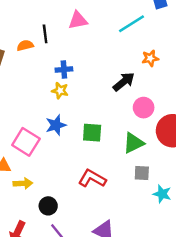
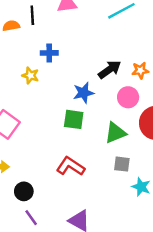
orange star: (150, 58) -> (140, 70), moved
yellow star: (60, 91) -> (30, 75), moved
blue star: (56, 125) -> (83, 93), moved

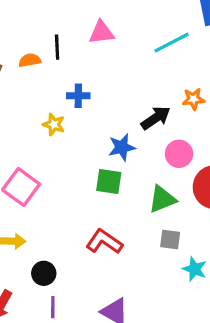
orange star: (140, 70) -> (193, 99), moved
purple line: (31, 218) -> (53, 307), turned 35

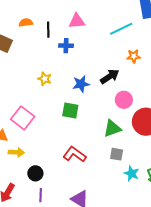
orange semicircle: (30, 60) -> (26, 23), moved
blue cross: (78, 96) -> (66, 46), moved
orange star: (193, 99) -> (134, 56), moved
blue star: (122, 147) -> (81, 84), moved
green square: (109, 181) -> (70, 111), moved

